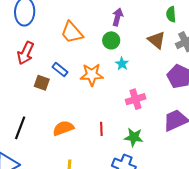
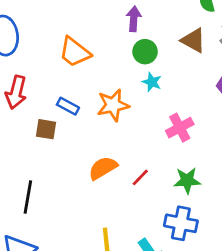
green circle: (111, 40) -> (145, 52), moved
orange semicircle: (63, 128) -> (103, 168), moved
red line: (101, 129) -> (140, 177), turned 56

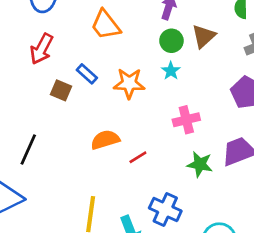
brown triangle: (193, 40) -> (204, 36), moved, turned 35
green star: (187, 180) -> (200, 164), moved

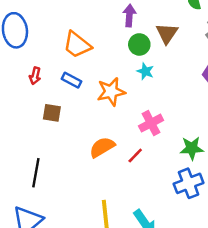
red arrow: (42, 49) -> (35, 76), moved, size x0.6
blue rectangle: (87, 74) -> (71, 80), moved
pink cross: (186, 120) -> (151, 123), moved
blue cross: (165, 210) -> (189, 183), moved, turned -32

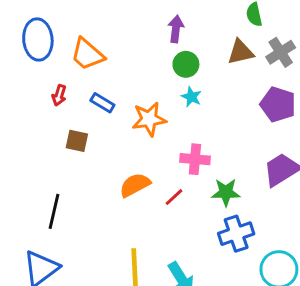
brown triangle: (167, 33) -> (240, 52), moved, turned 40
orange trapezoid: (77, 45) -> (87, 54), moved
pink cross: (151, 123) -> (195, 159), turned 30
green star: (192, 148) -> (226, 192), moved

